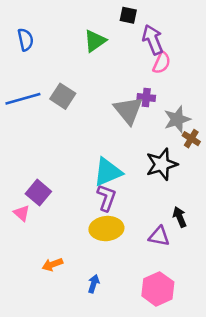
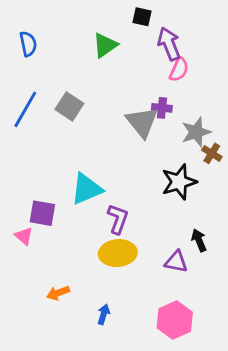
blue line: (23, 99) -> (25, 109), turned -44
cyan triangle: (108, 172) -> (86, 189), moved
purple square: (38, 193) -> (42, 213), turned -30

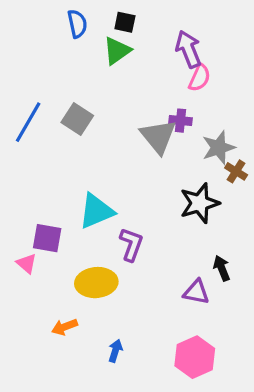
black square: (142, 17) -> (125, 22), moved
blue semicircle: (28, 44) -> (77, 24), moved
yellow ellipse: (118, 253) -> (96, 283), moved

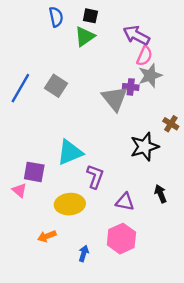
purple arrow: (188, 49) -> (136, 35), turned -40
gray star: (219, 148) -> (150, 75), moved
purple triangle: (196, 292) -> (125, 202), moved
pink hexagon: (195, 357) -> (121, 239), moved

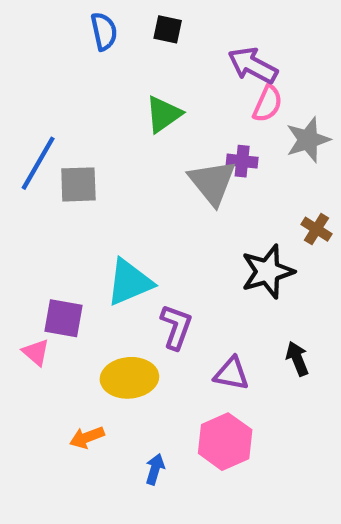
green triangle: (85, 36) -> (163, 114), moved
gray star: (150, 75) -> (308, 140), moved
gray square: (56, 86) -> (78, 184), moved, turned -35

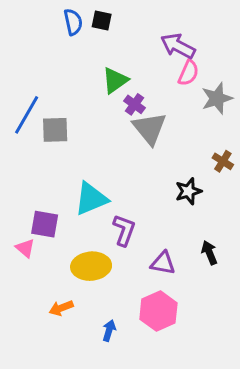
black square: (168, 29) -> (102, 21), moved
purple cross: (242, 161) -> (134, 104), moved, turned 30
black star: (268, 272) -> (188, 191), size x0.7

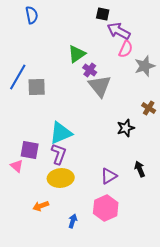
black square: (102, 21) -> (103, 14), moved
blue semicircle: (73, 22) -> (32, 15), moved
purple L-shape: (124, 230) -> (59, 154), moved
purple triangle: (163, 263) -> (109, 176), turned -42

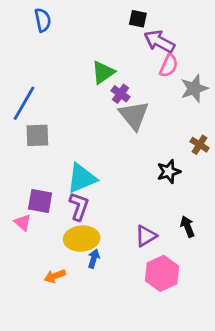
gray square: (37, 87) -> (37, 135), moved
pink hexagon: (106, 208) -> (162, 273), moved
blue arrow: (73, 221) -> (94, 259), moved

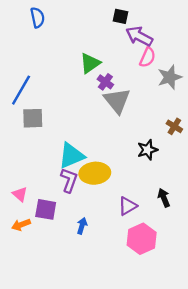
purple square: (40, 201) -> (46, 209), moved
yellow ellipse: (82, 239) -> (95, 173), moved
orange arrow: (55, 276) -> (21, 225), moved

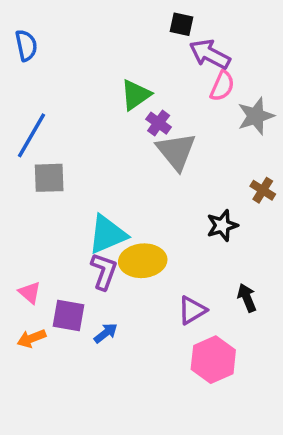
blue semicircle: (37, 18) -> (26, 45), moved
blue arrow: (82, 226) -> (106, 333), moved, turned 35

